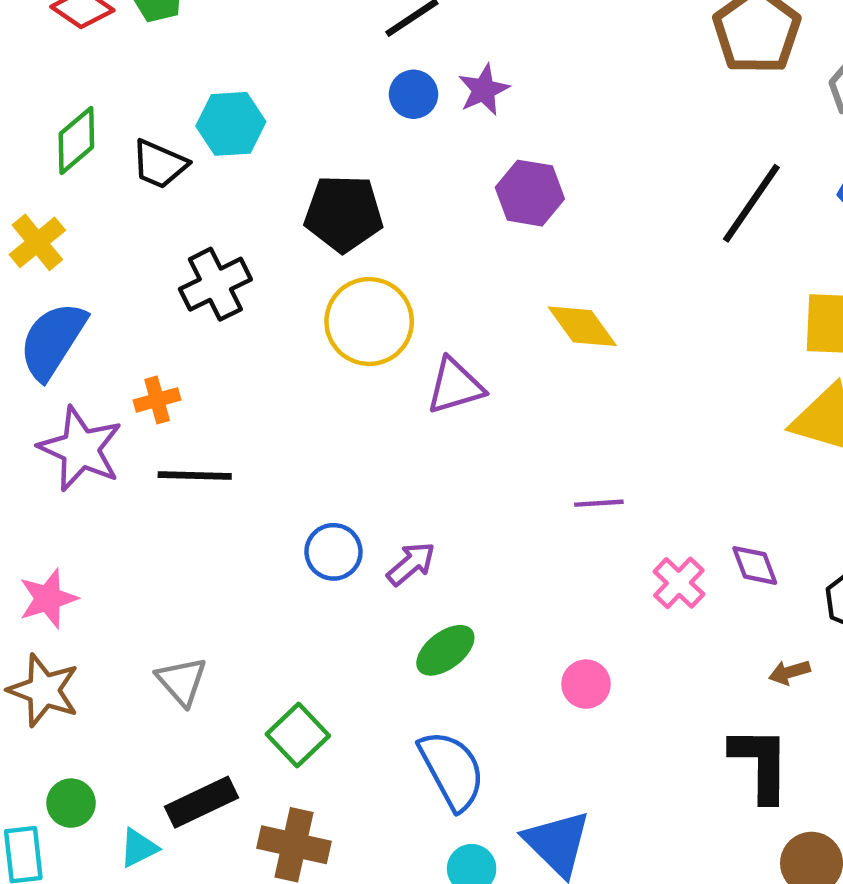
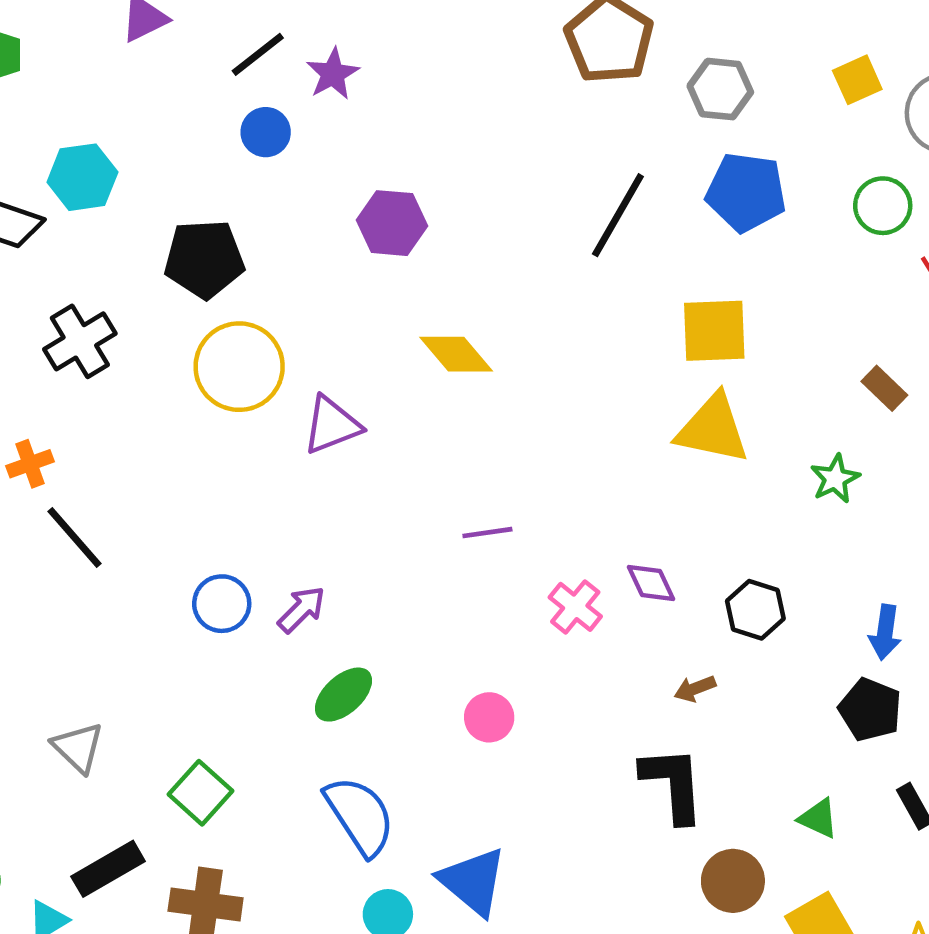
purple star: (484, 90) -> (333, 74), moved
black line: (195, 476) -> (74, 537), turned 52

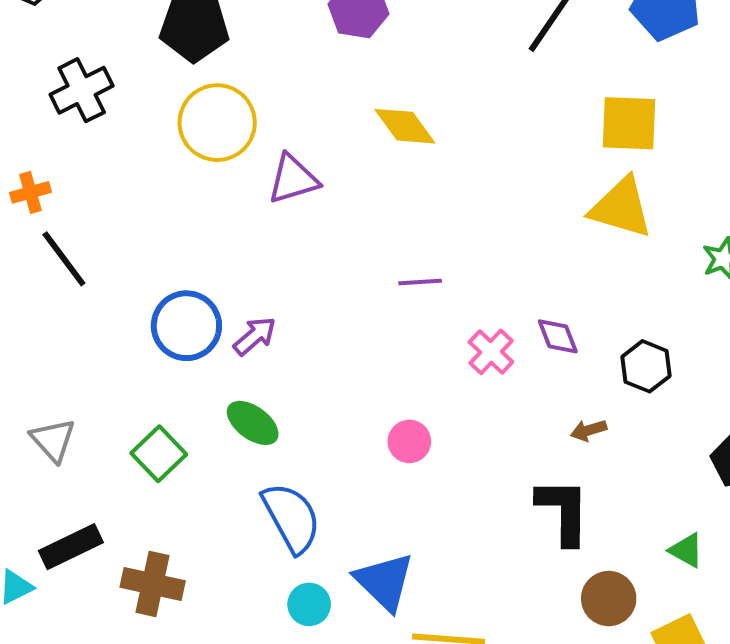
blue circle: (222, 604) -> (186, 326), size x1.4
green ellipse: (343, 695) -> (253, 423), moved, turned 74
green square: (201, 793) -> (159, 454), moved

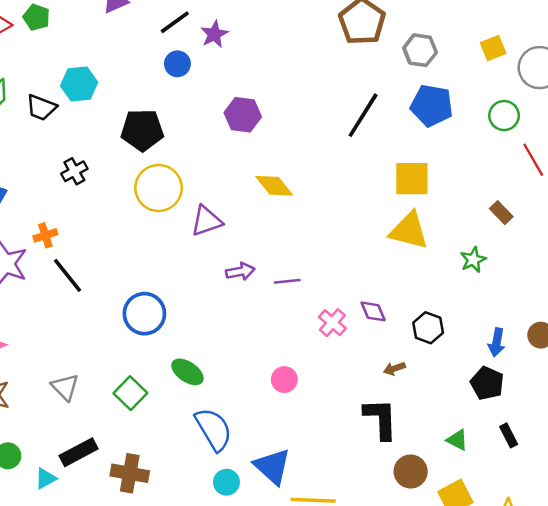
black cross: (82, 90) -> (74, 171), size x0.7
purple arrow: (255, 336) -> (240, 271), moved, turned 32

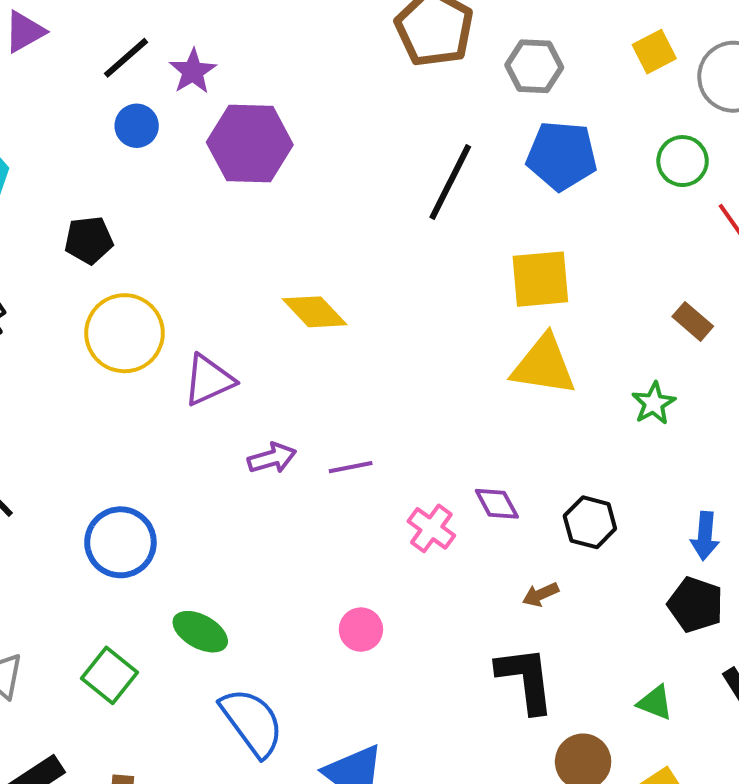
purple hexagon: (243, 115) -> (250, 144), moved, size x1.4
black pentagon: (142, 130) -> (89, 240), size x0.7

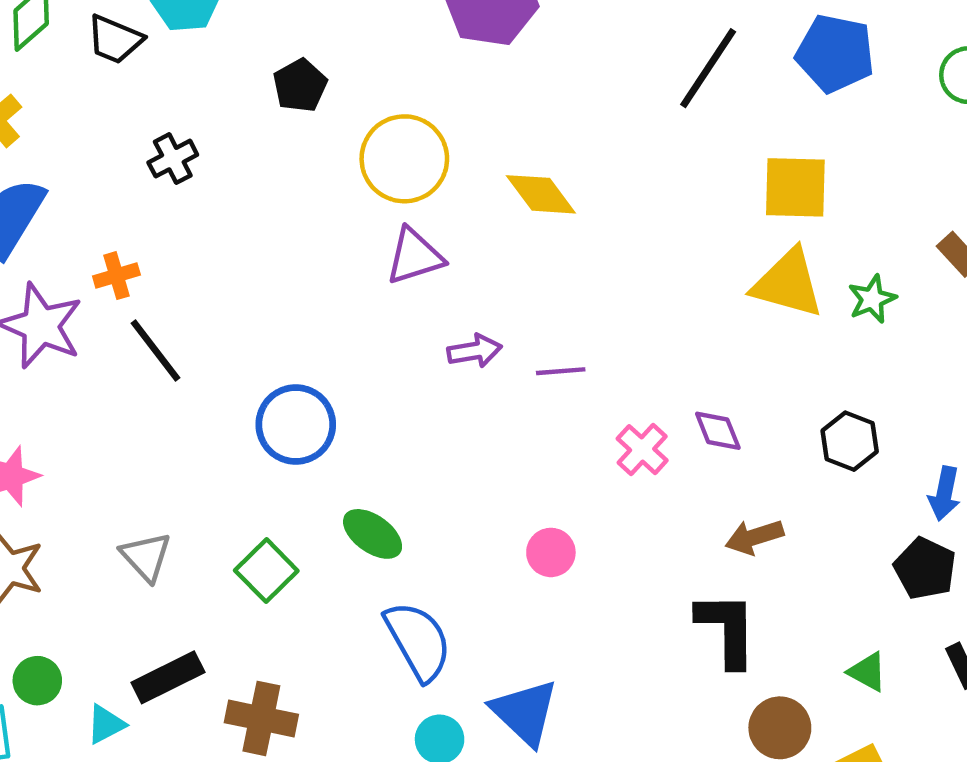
black pentagon: (89, 240) -> (300, 85), turned -30
yellow circle: (125, 333) -> (404, 159), moved
green star: (654, 403) -> (872, 299), moved
black hexagon: (590, 522) -> (850, 441), moved
brown arrow: (540, 595) -> (754, 537), size x1.4

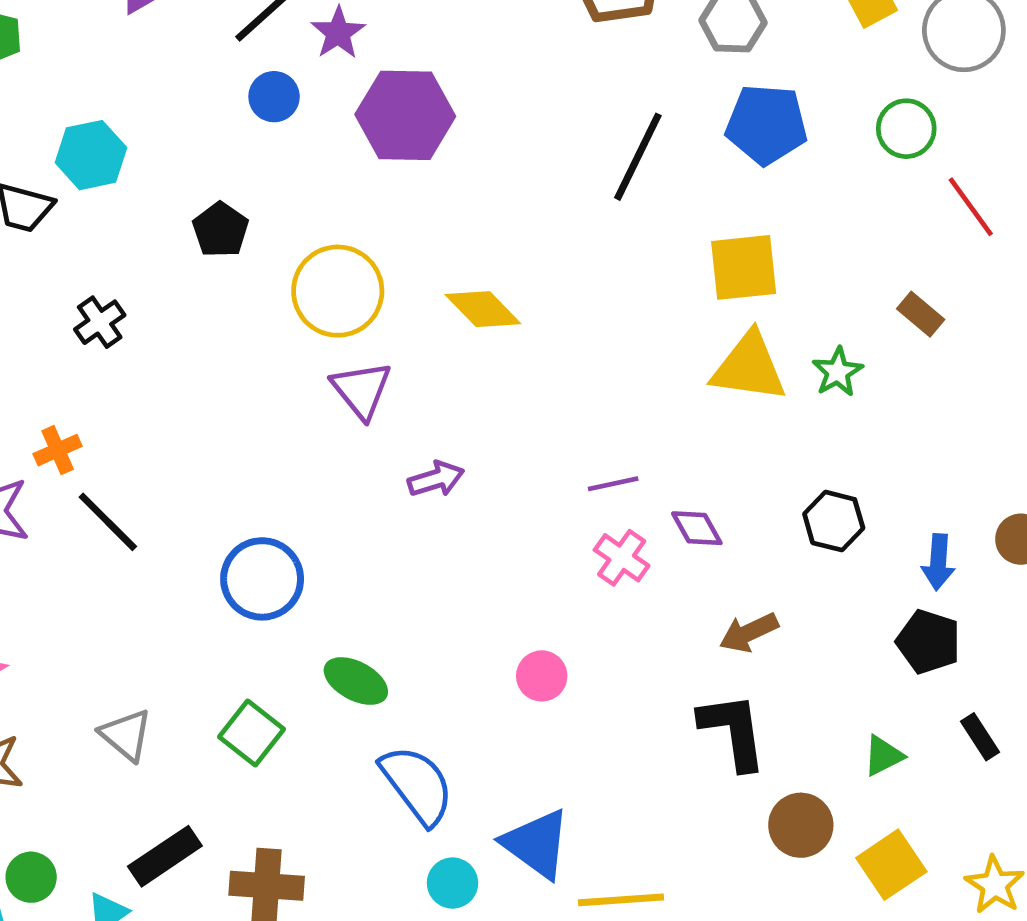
purple triangle: (415, 256) -> (362, 390), turned -44
purple line: (561, 371) -> (613, 484), moved
green triangle: (867, 672) -> (883, 756), turned -48

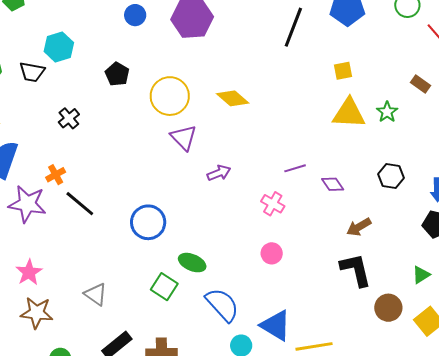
yellow square: (744, 267) -> (343, 71), size x0.6
pink cross: (622, 558) -> (273, 204), moved
green square: (252, 733) -> (164, 287), moved

